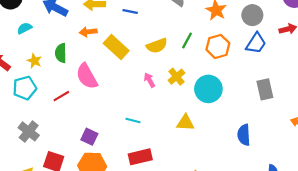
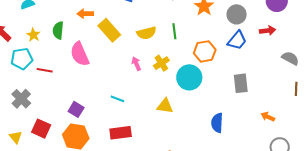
green line: (187, 41) -> (174, 31), turned -42
orange hexagon: (218, 46) -> (205, 51), moved
red line: (61, 96) -> (45, 70), moved, turned 35

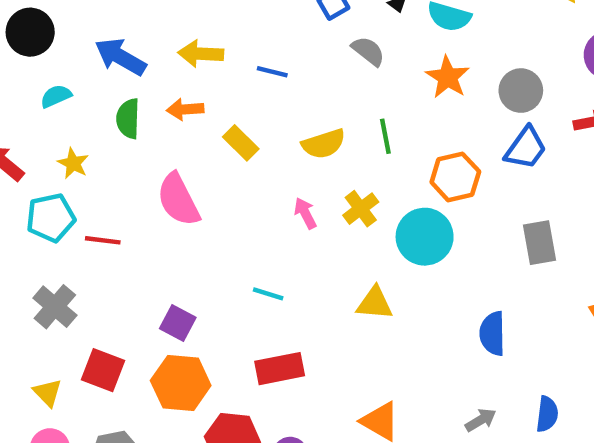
green semicircle: (58, 30) -> (128, 119), moved
yellow rectangle: (109, 30) -> (241, 143), size x0.7

